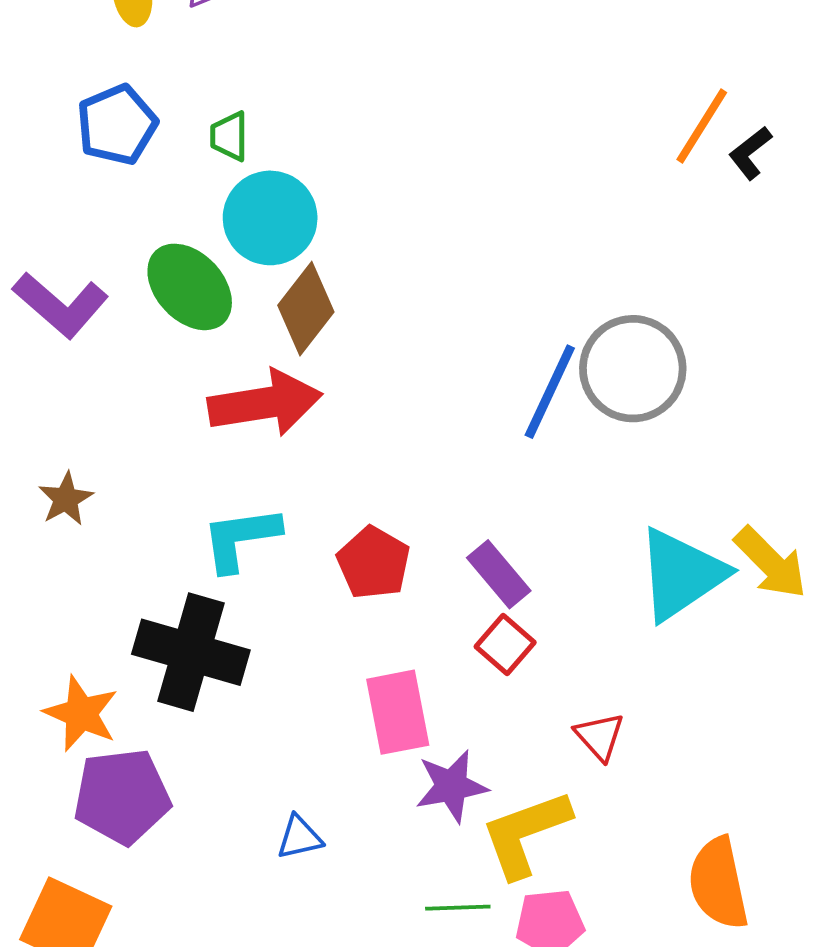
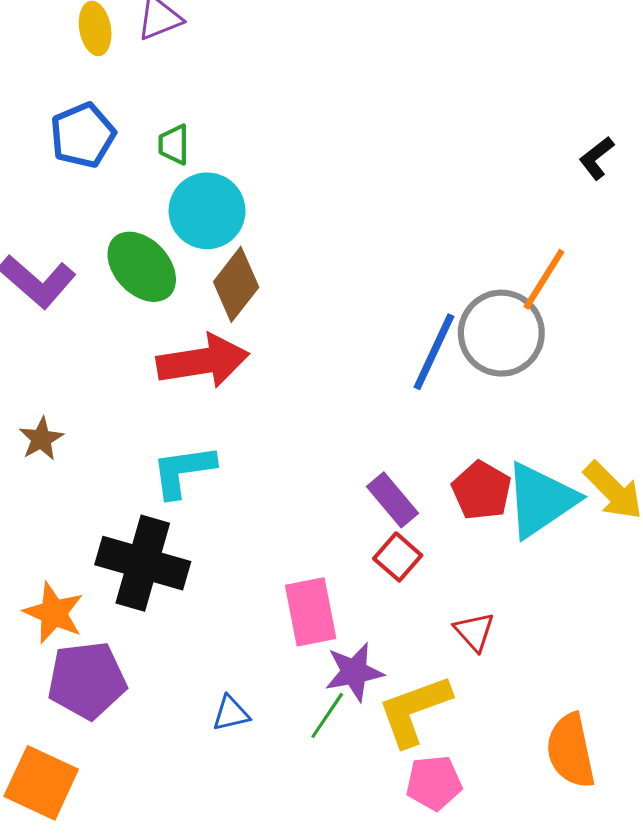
orange line: (702, 126) -> (544, 279), moved
red pentagon: (374, 563) -> (482, 491), moved
green line: (458, 908) -> (327, 715), moved, turned -54

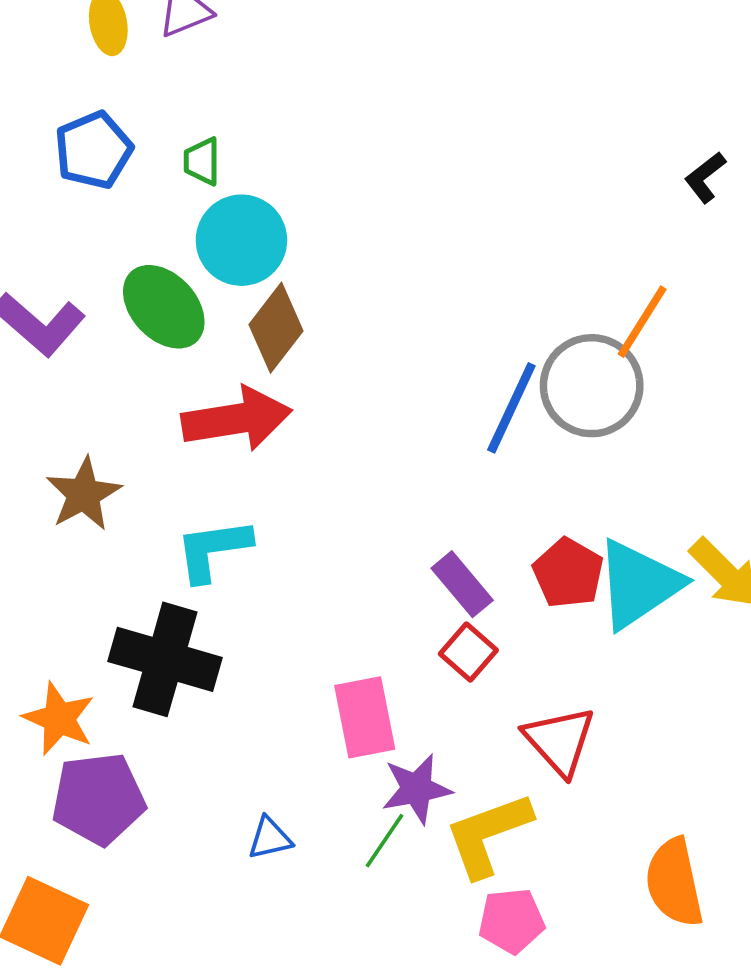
brown star: (41, 439) -> (84, 494), moved, size x1.4
red triangle: (474, 632) -> (560, 741), size x1.5

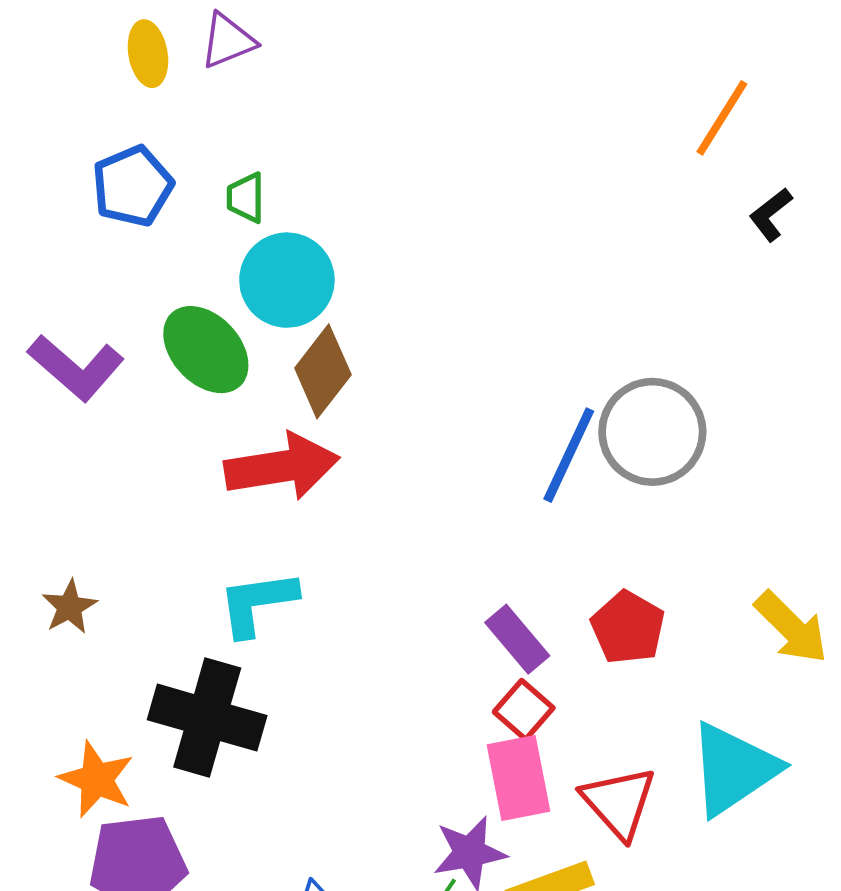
orange line: (642, 322) -> (722, 118), moved
brown star: (84, 494) -> (69, 607), moved, size x0.7
cyan triangle: (638, 584) -> (733, 769), moved
pink rectangle: (365, 717) -> (519, 778), moved

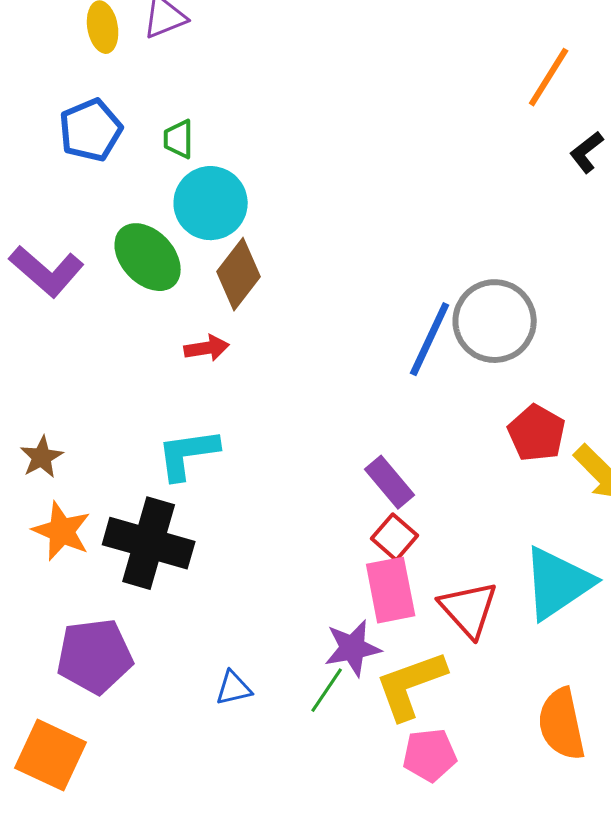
red arrow: (282, 467) -> (207, 348), size x0.5
red pentagon: (628, 627) -> (537, 433), moved
orange star: (96, 779) -> (62, 531), moved

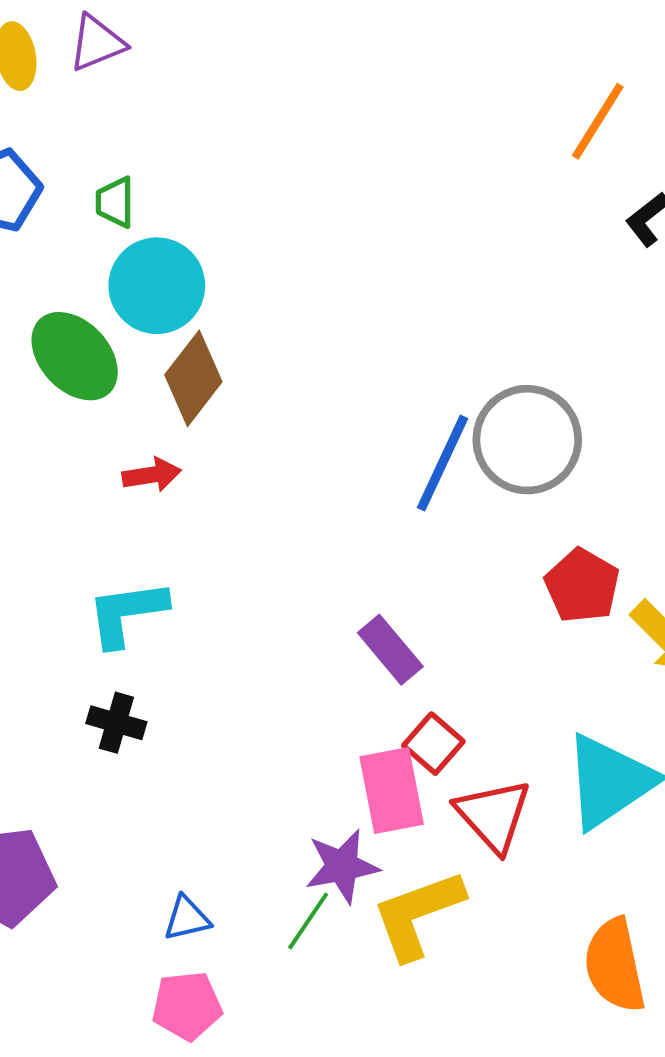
red square: (395, 537) -> (433, 744), moved
black cross: (149, 543) -> (116, 723), moved, size x0.5
pink pentagon: (430, 755) -> (187, 1006), moved

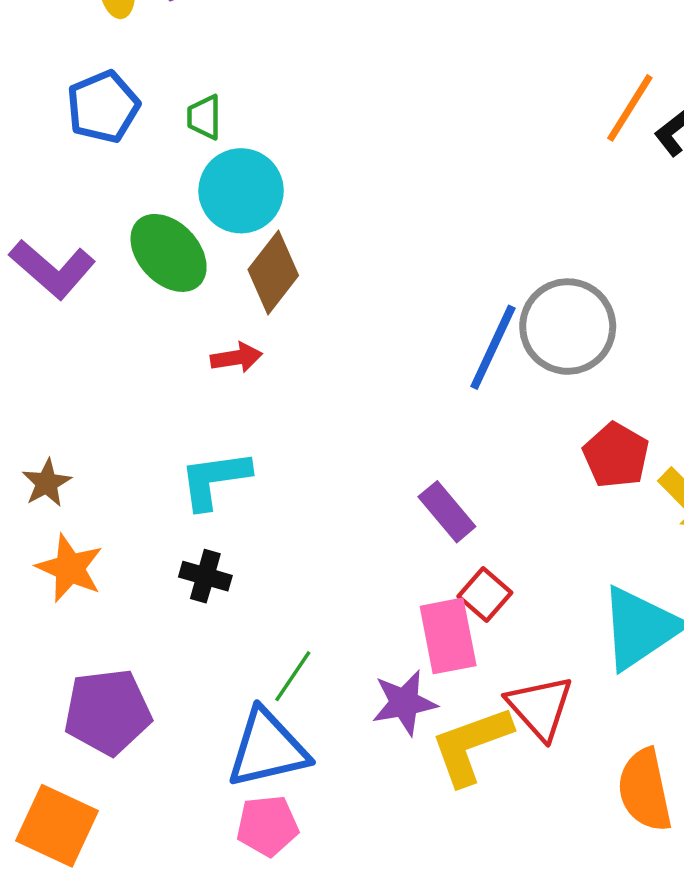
orange line: (598, 121) -> (630, 108), moved
red triangle: (493, 815) -> (540, 707), moved
blue triangle: (187, 918) -> (267, 749), size x2.0
green line: (308, 921) -> (293, 676), moved

